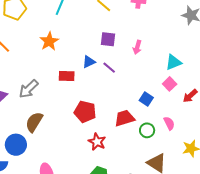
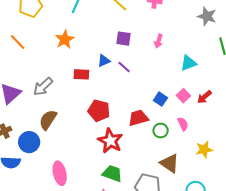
pink arrow: (137, 47) -> (159, 41), moved
pink square: (170, 84) -> (183, 96), moved
red star: (97, 142) -> (110, 141), size x1.4

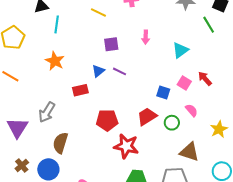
red arrow: (204, 97) -> (205, 79), turned 105

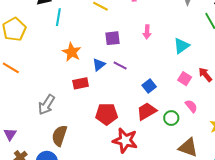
orange star: (55, 61) -> (72, 52), moved
blue square: (163, 92) -> (149, 86), moved, turned 32
purple triangle: (17, 128) -> (10, 134), moved, size x0.6

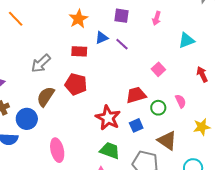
pink square: (185, 79) -> (158, 69), moved
blue square: (149, 86) -> (136, 125), moved
red pentagon: (107, 114) -> (76, 84), moved

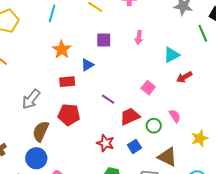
purple line: (122, 44) -> (108, 99), moved
red arrow: (202, 74) -> (184, 77), moved, turned -84
red star: (108, 118) -> (105, 143), size x0.7
blue circle: (27, 119) -> (36, 158), moved

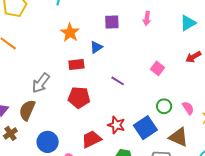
cyan triangle: (172, 55) -> (188, 23), moved
red trapezoid: (130, 116) -> (92, 139), moved
pink semicircle: (175, 116) -> (188, 108), moved
brown semicircle: (41, 131) -> (27, 110), moved
blue square: (134, 146) -> (145, 128), size x1.6

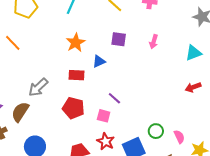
pink square: (158, 68) -> (104, 116), moved, turned -32

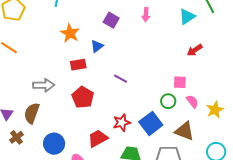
purple square: (119, 39) -> (111, 20), turned 35
gray arrow: (38, 87) -> (44, 85), turned -125
red pentagon: (73, 108) -> (83, 97), turned 30
pink square: (104, 116) -> (180, 82), moved
red star: (106, 141) -> (122, 123), turned -30

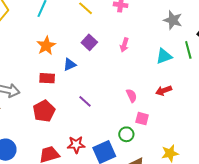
pink semicircle: (192, 101) -> (131, 96), moved

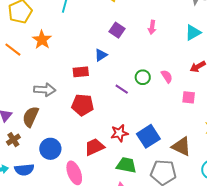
orange star: (46, 46) -> (42, 40), moved
red pentagon: (44, 111) -> (83, 105), turned -30
pink square: (142, 119) -> (189, 97), moved
green circle: (126, 134) -> (143, 77), moved

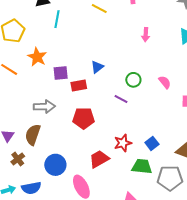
purple square: (117, 30) -> (61, 73), moved, turned -35
green circle: (143, 77) -> (133, 80), moved
blue square: (148, 136) -> (152, 143), size x0.6
green trapezoid: (126, 165) -> (142, 166), moved

